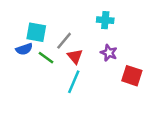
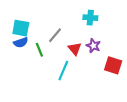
cyan square: (36, 32) -> (21, 28), moved
red triangle: (75, 56) -> (75, 49), moved
green line: (46, 58) -> (39, 50), turned 32

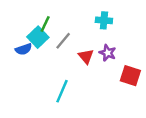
cyan square: (21, 28) -> (38, 37), moved, turned 36
green line: (39, 50) -> (45, 24), moved, turned 48
cyan line: (63, 71) -> (62, 91), moved

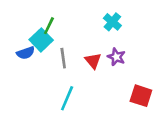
cyan cross: (104, 20) -> (112, 22), turned 35
gray line: (63, 41) -> (63, 58), moved, turned -48
red square: (130, 76) -> (141, 96), moved

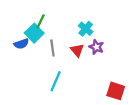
cyan cross: (112, 22) -> (86, 29), moved
red square: (141, 96) -> (116, 91), moved

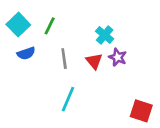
cyan square: (34, 33) -> (18, 25), moved

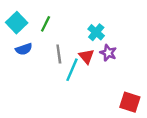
cyan line: (68, 99) -> (72, 70), moved

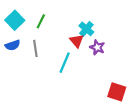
blue semicircle: (24, 49) -> (13, 45), moved
gray line: (59, 54) -> (35, 48), moved
red triangle: (87, 56) -> (77, 41), moved

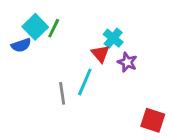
cyan square: (15, 20) -> (35, 27), moved
blue semicircle: (13, 45) -> (21, 45), moved
gray line: (35, 48) -> (62, 93), moved

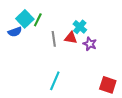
red triangle: (100, 54) -> (71, 38), turned -40
cyan line: (85, 82) -> (55, 81), moved
gray line: (62, 93) -> (54, 39), moved

